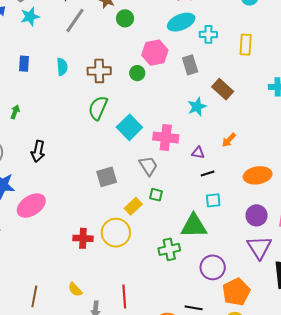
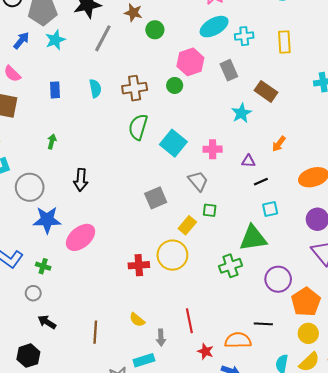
pink cross: (166, 137) -> (213, 149), size x0.7

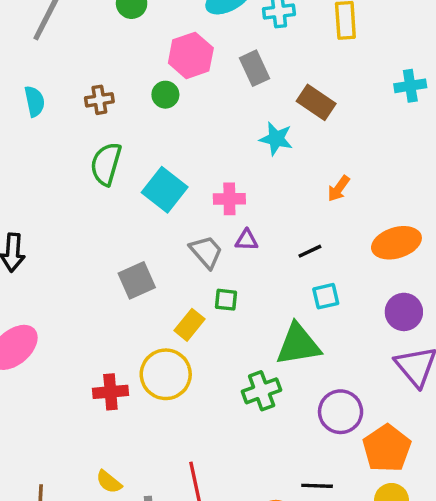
brown cross: (135, 88) -> (99, 100), size x0.7
cyan star: (241, 113) -> (276, 139), turned -30
purple triangle: (248, 161) -> (246, 240), moved

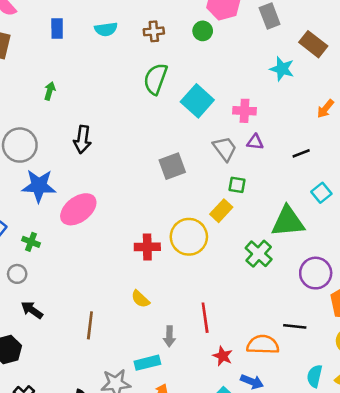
cyan semicircle: (35, 101) -> (106, 29), turned 90
cyan square: (326, 296) -> (321, 193), moved, turned -30
yellow rectangle: (190, 325) -> (221, 211), moved
green cross: (262, 391) -> (259, 254), turned -32
yellow semicircle: (109, 482) -> (140, 299), moved

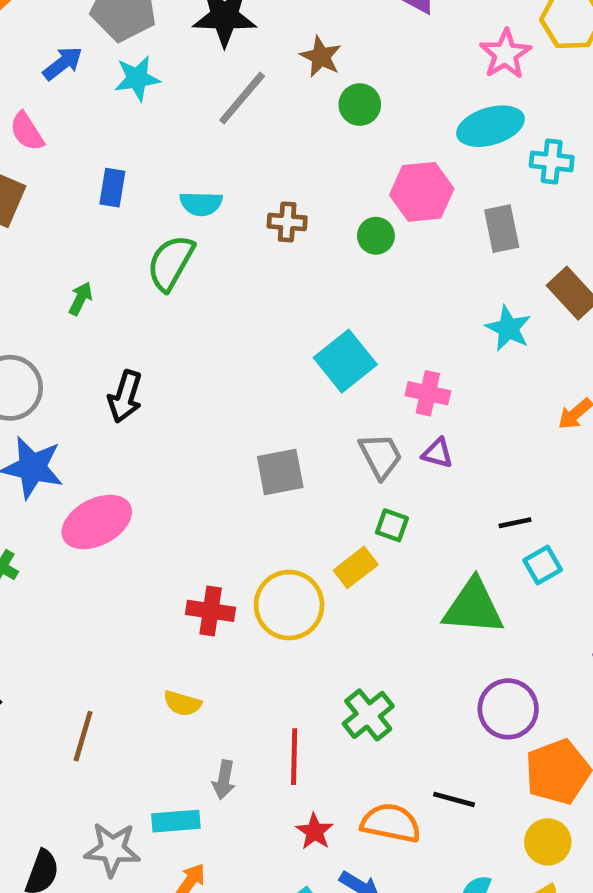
green semicircle: (155, 79) -> (171, 263), moved
black line: (301, 153) -> (515, 523), moved
green cross: (259, 254) -> (368, 715), moved
yellow semicircle: (140, 299) -> (182, 703), turned -36

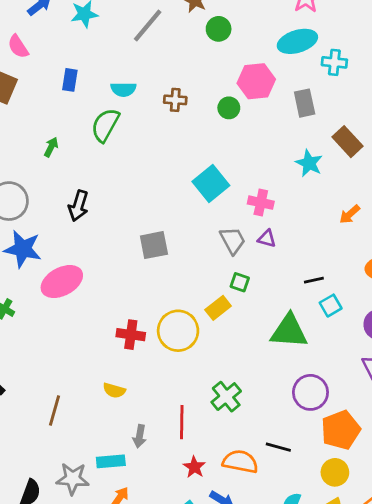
gray square: (280, 472) -> (154, 245), moved

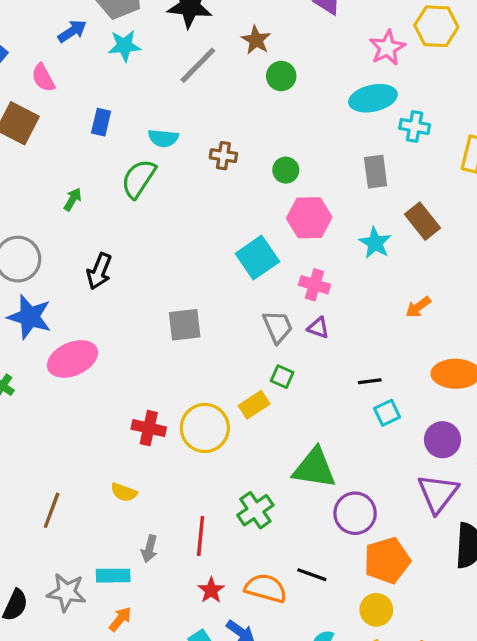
pink hexagon: (256, 81) -> (309, 218), moved
green triangle: (289, 331) -> (314, 468), moved

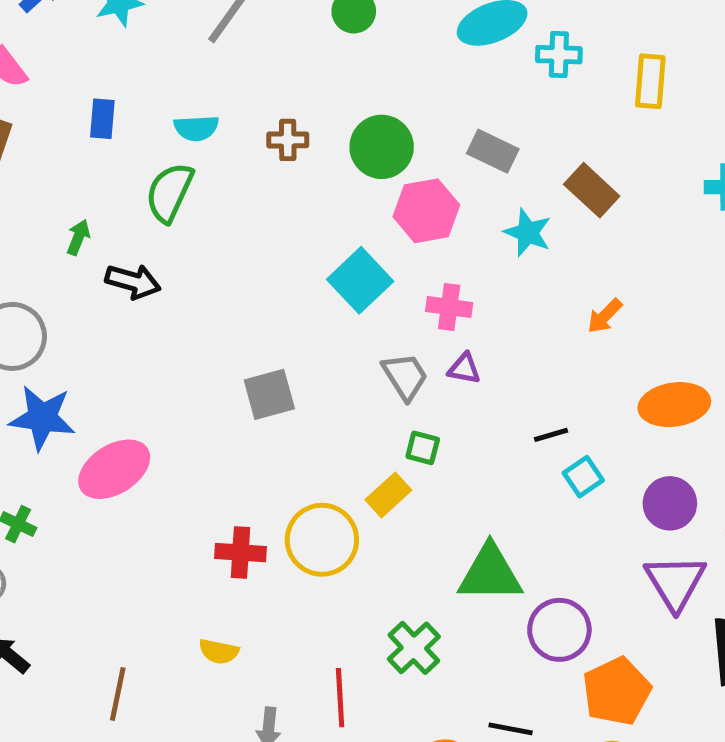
green circle: (286, 170) -> (382, 147), size x1.6
gray rectangle: (376, 172) -> (493, 151), moved, turned -48
black arrow: (99, 271) -> (133, 281), moved, turned -87

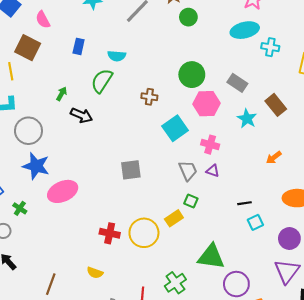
brown cross: (288, 140) -> (149, 97), moved

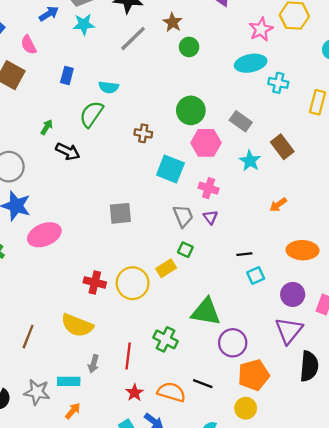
cyan square: (175, 128) -> (170, 169), turned -35
purple triangle: (213, 171) -> (210, 217), turned 32
yellow semicircle: (95, 273) -> (77, 325), size x1.8
green cross: (175, 283) -> (165, 339), turned -30

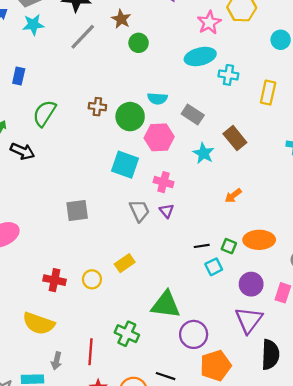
cyan semicircle: (109, 87) -> (157, 99), moved
green circle: (191, 110) -> (130, 117), moved
brown cross: (143, 133) -> (97, 107), moved
green square: (185, 250) -> (229, 246), moved
yellow circle: (133, 283) -> (92, 279), size x0.6

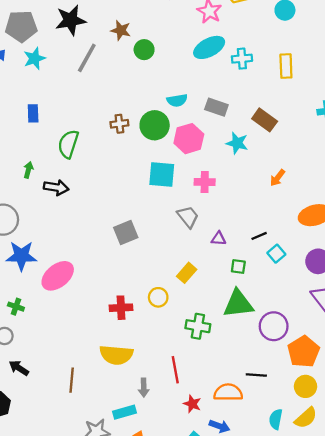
purple triangle: (167, 211) -> (219, 239), moved, turned -32
green square: (229, 246) -> (238, 266), moved
green cross: (127, 334) -> (198, 326), moved

